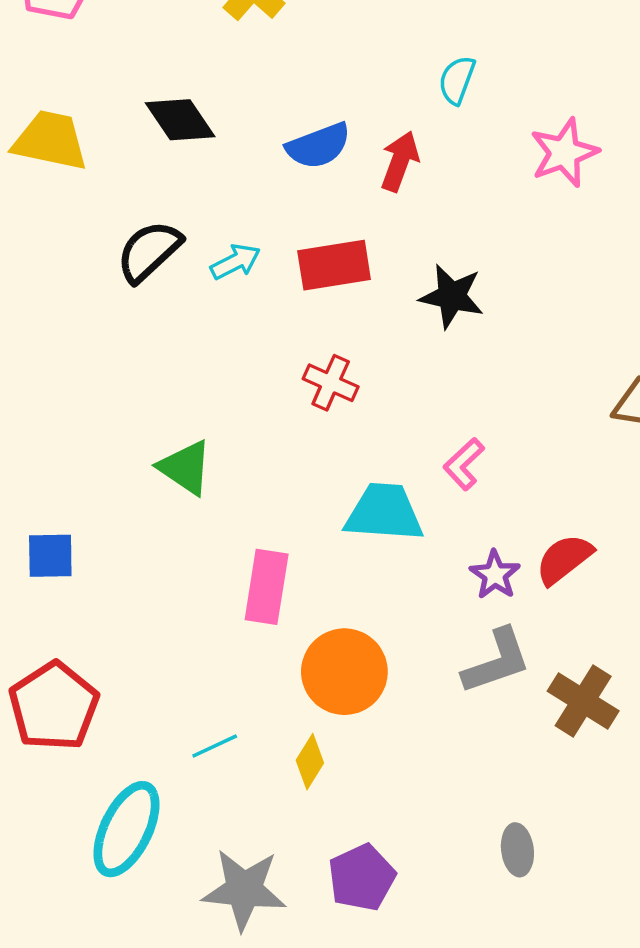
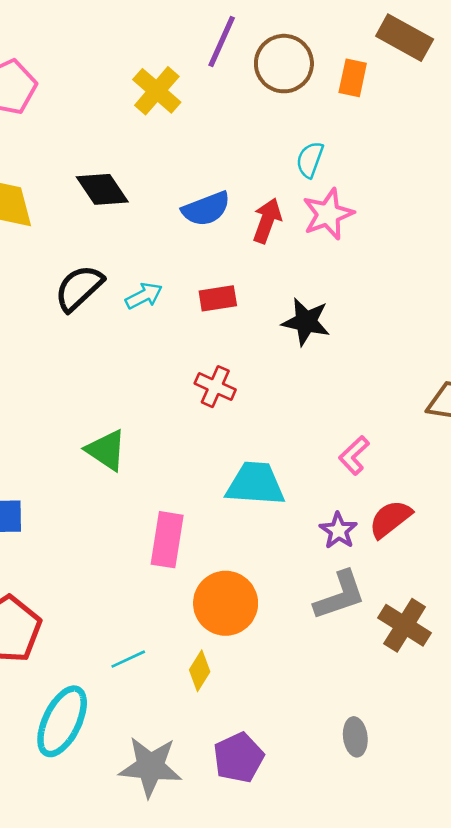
pink star: (564, 153) -> (328, 214), moved
red rectangle: (334, 265) -> (218, 298), size x0.7
pink L-shape: (464, 464) -> (354, 455), moved

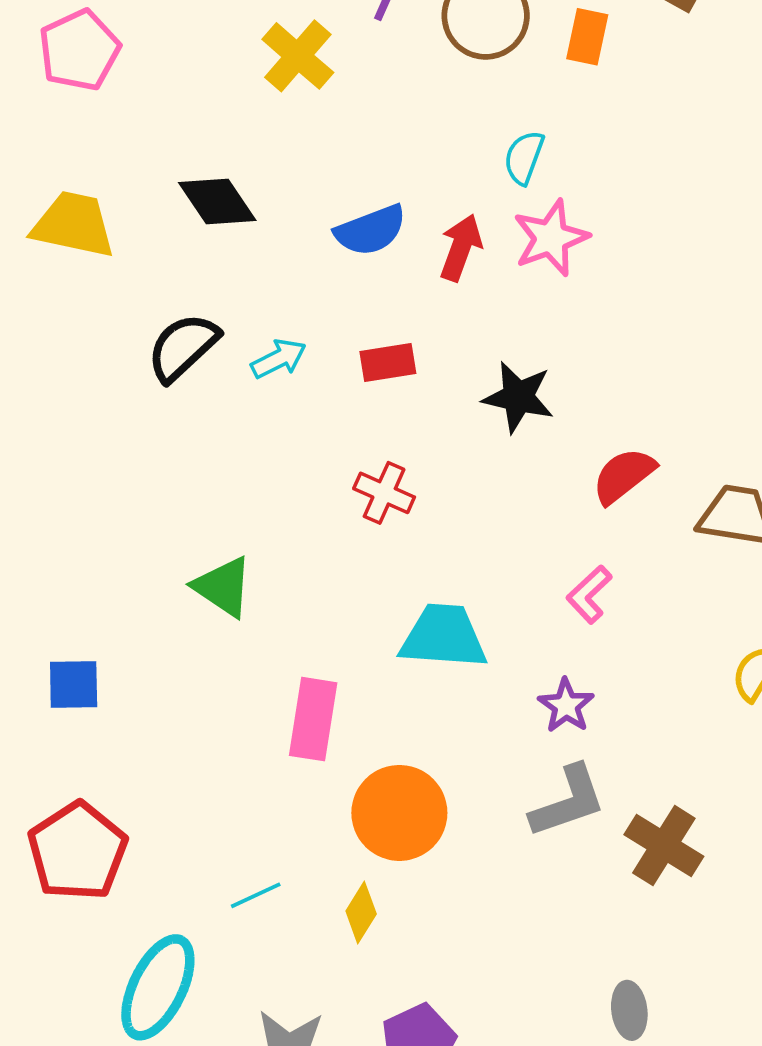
red semicircle: (390, 519) -> (624, 476), moved
gray ellipse: (355, 737) -> (629, 1010), moved

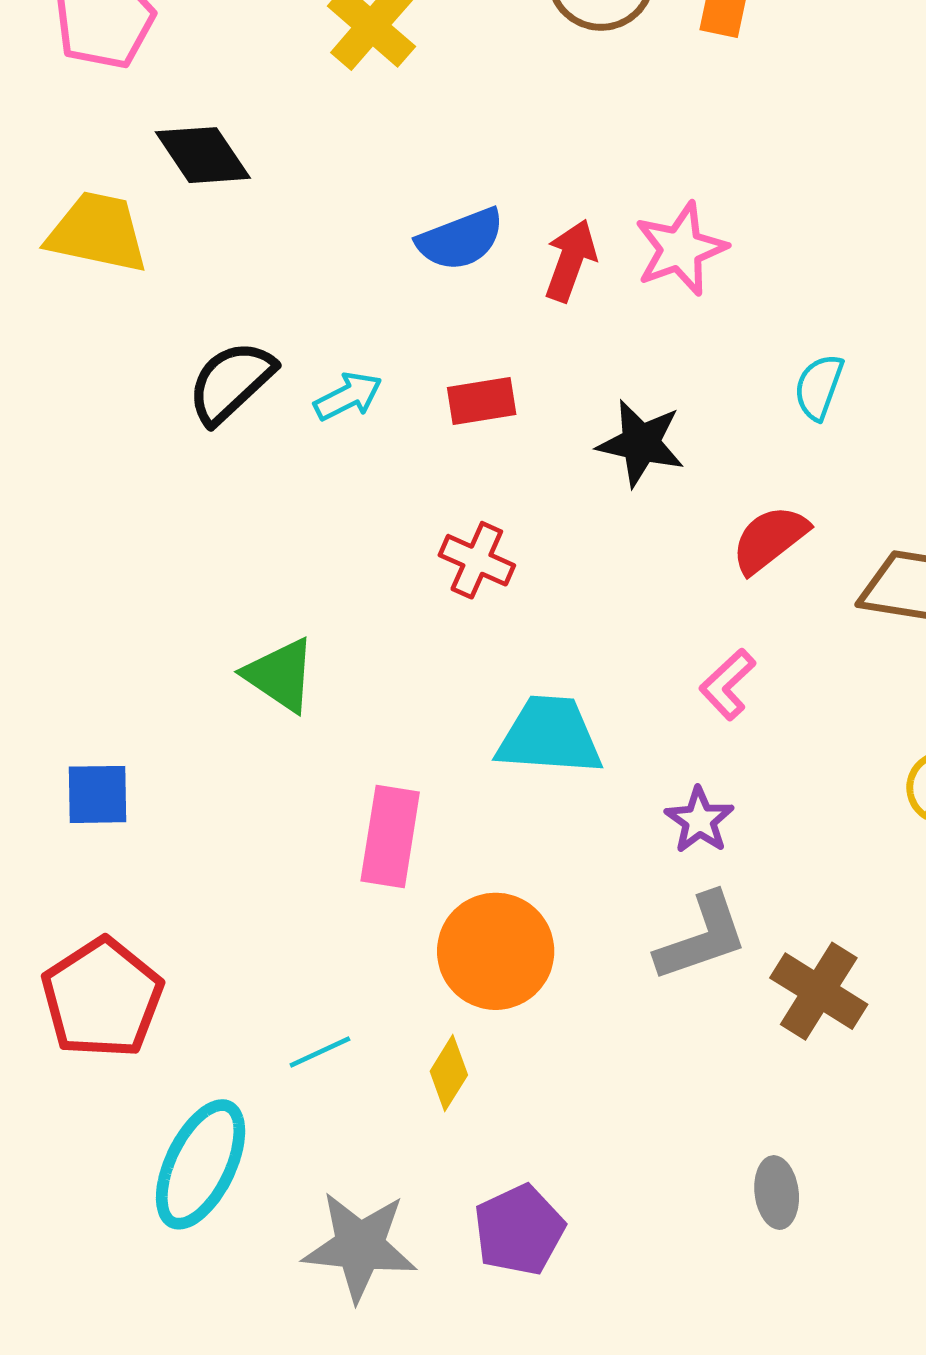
cyan semicircle: (524, 157) -> (819, 387), moved
black diamond: (217, 202) -> (203, 155), moved

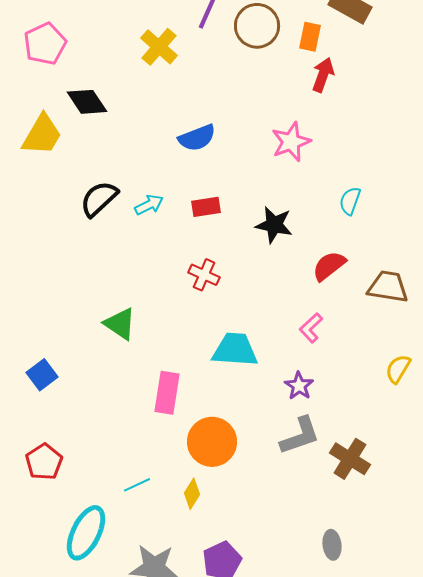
yellow trapezoid: (97, 232) -> (42, 135), turned 108
red arrow: (571, 260) -> (323, 75), moved
blue square: (97, 794) -> (42, 375), turned -36
red pentagon: (102, 998) -> (44, 462), size x0.7

